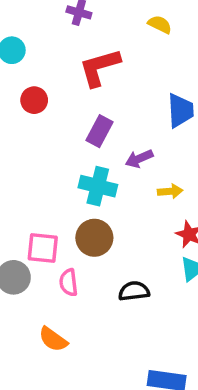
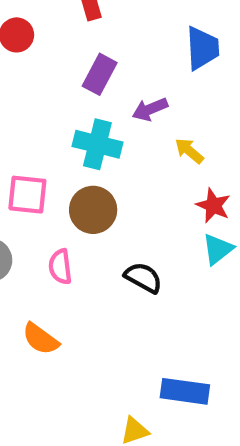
yellow arrow: (170, 191) -> (189, 151), turned -135
pink square: (43, 248) -> (27, 195), moved
black semicircle: (134, 291) -> (143, 278), turned 36

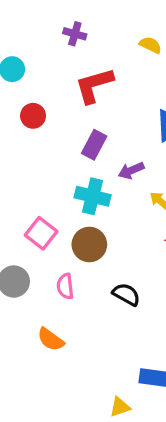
pink square: (27, 195) -> (41, 233), turned 32

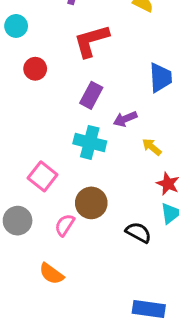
brown circle: (89, 244) -> (91, 203), moved
pink semicircle: (65, 286) -> (65, 225), turned 40
black semicircle: (126, 294) -> (138, 232), moved

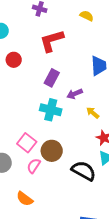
pink square: (43, 176) -> (27, 143), moved
black semicircle: (138, 232) -> (84, 171), size x1.4

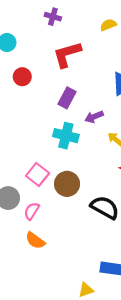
yellow semicircle: (87, 16) -> (108, 25), turned -48
pink semicircle: (34, 166) -> (32, 211), moved

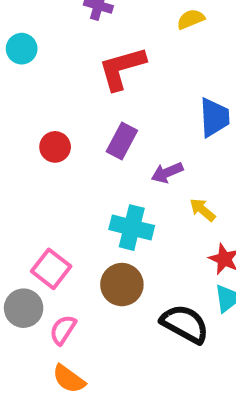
red circle: (22, 77) -> (55, 147), moved
cyan cross: (66, 136) -> (132, 228), moved
pink square: (38, 174) -> (51, 269), moved

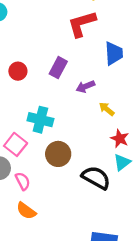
red L-shape: (122, 68) -> (82, 24), moved
cyan cross: (132, 228) -> (40, 120), moved
pink semicircle: (63, 330) -> (23, 181), turned 120

